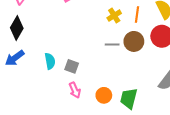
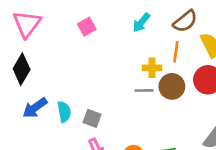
yellow cross: (114, 16) -> (152, 68), moved, turned 32
blue arrow: (15, 58) -> (35, 108), moved

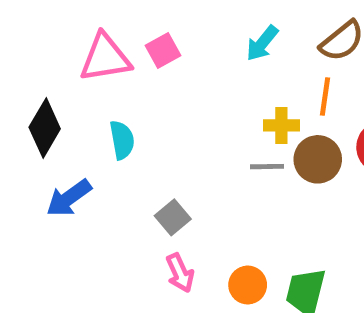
pink triangle: (27, 24) -> (105, 58), moved, turned 44
cyan semicircle: (64, 112) -> (122, 140), moved
gray square: (92, 118) -> (173, 217), turned 30

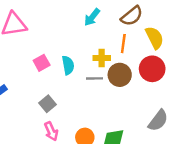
pink square: (163, 51) -> (42, 63), moved
cyan semicircle: (122, 140) -> (68, 65), moved

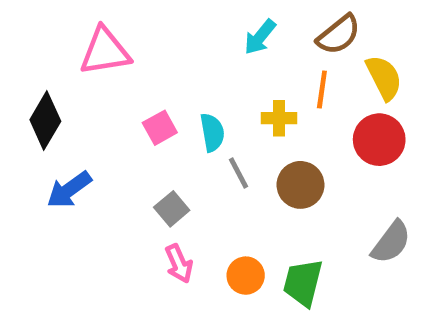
brown circle: (120, 75) -> (300, 185), moved
gray line: (94, 78) -> (238, 173), moved, turned 63

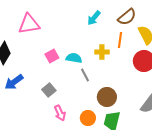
cyan semicircle: (212, 132) -> (74, 58), turned -70
brown circle: (300, 185) -> (107, 97), moved
gray square: (172, 209) -> (49, 90), moved

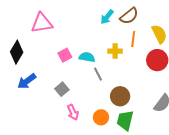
brown semicircle: (127, 17) -> (129, 16), moved

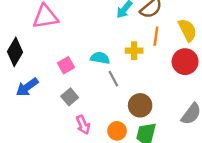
pink square: (65, 55) -> (66, 65), moved

